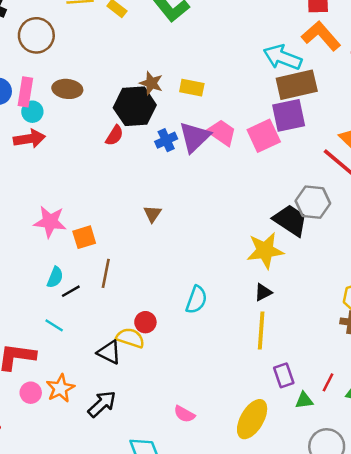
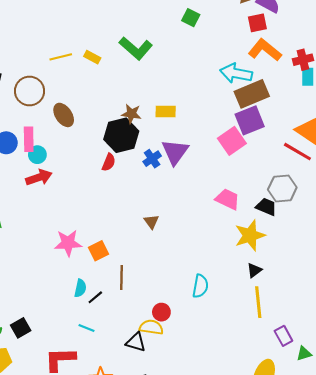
brown ellipse: (67, 89) -> (64, 115), moved, turned 60
pink trapezoid: (222, 133) -> (227, 199), moved
black trapezoid: (290, 220) -> (266, 207), size x0.7

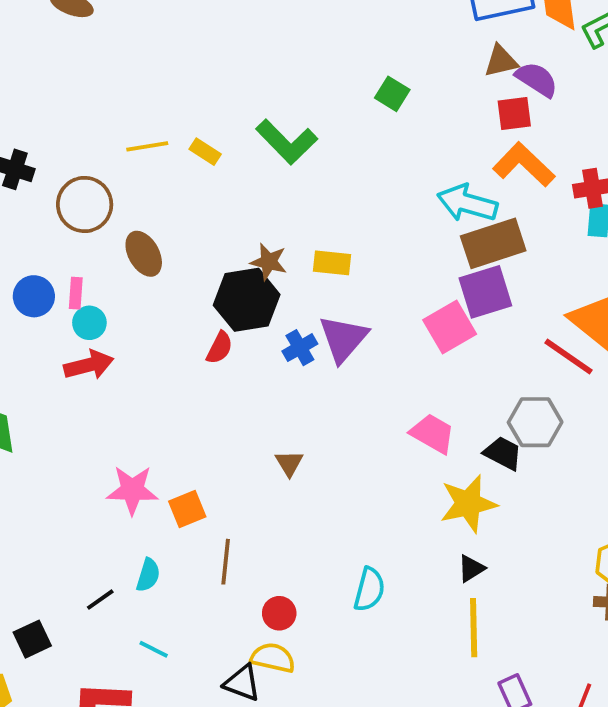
pink rectangle: (29, 139) -> (76, 293), size x0.7
black line: (95, 297) -> (100, 600), moved
red circle: (161, 312) -> (279, 613), moved

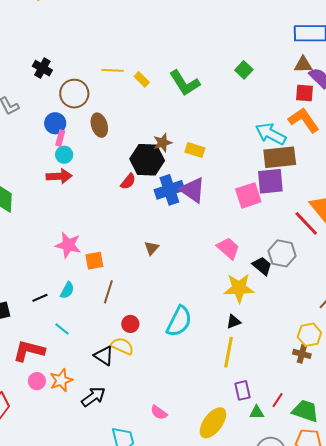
brown star: (269, 262) -> (163, 143), turned 30
blue circle: (34, 296) -> (55, 123), moved
purple triangle: (343, 339) -> (193, 190), turned -48
blue cross: (300, 348) -> (169, 190), size x1.6
cyan semicircle: (369, 589) -> (179, 321), size x1.4

